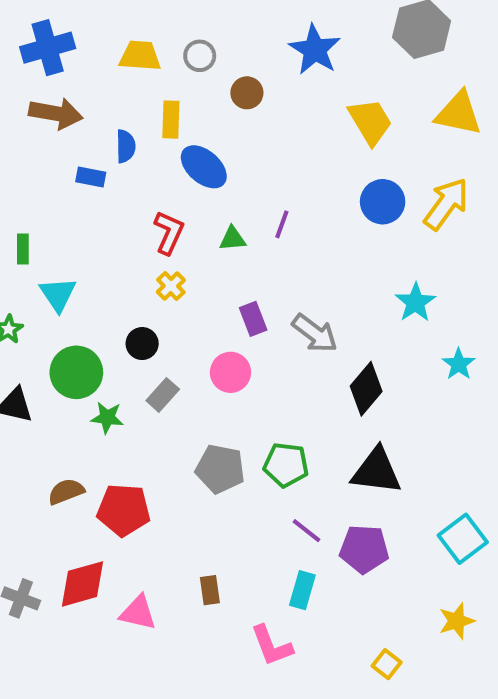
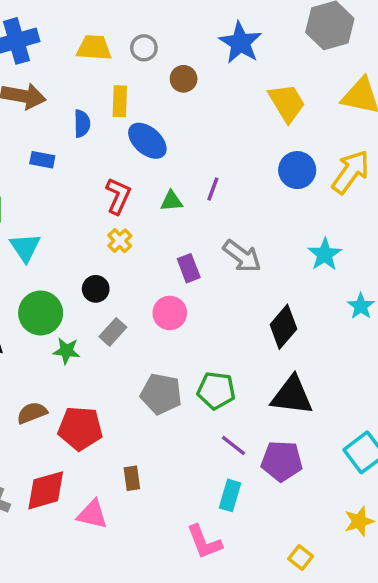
blue rectangle: (91, 177) -> (42, 160), moved
gray arrow: (315, 333) -> (242, 256), moved
brown rectangle: (210, 590) -> (132, 478), moved

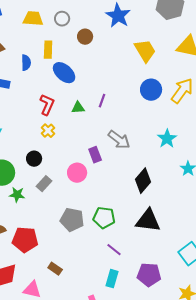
purple rectangle: (189, 268) -> (95, 155), moved
purple pentagon: (282, 461) -> (149, 275), moved
brown rectangle: (132, 478) -> (55, 269), turned -48

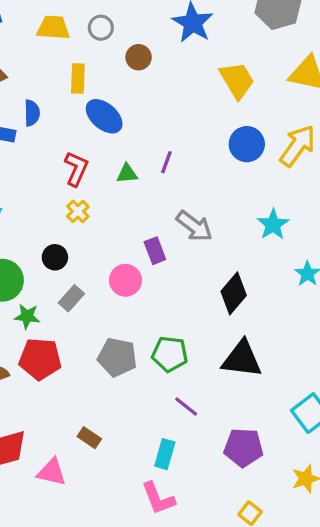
blue semicircle: (26, 63) -> (32, 113), moved
red pentagon: (25, 240) -> (40, 359), moved
cyan rectangle: (112, 279) -> (165, 454), moved

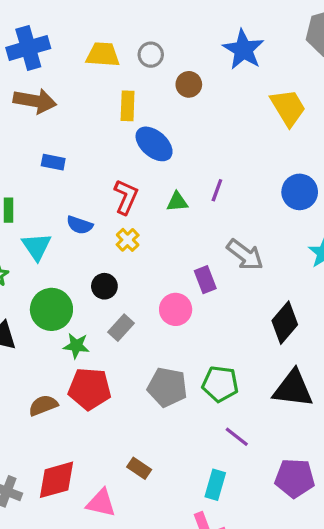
blue semicircle: (32, 113) -> (80, 225), moved, turned 110
blue circle: (247, 144) -> (300, 192), moved

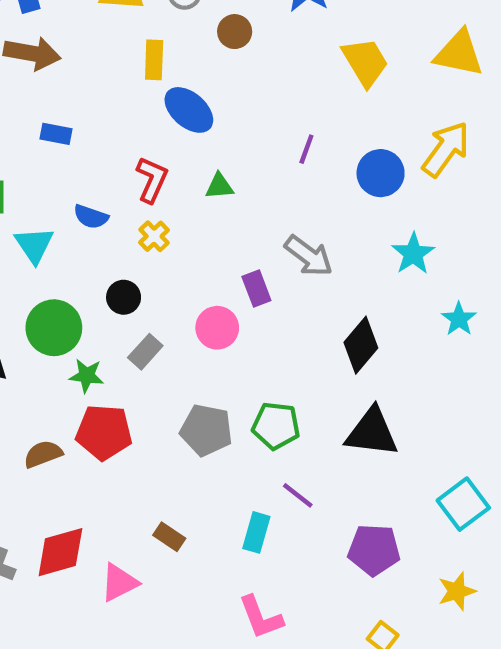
purple line: (217, 190) -> (306, 149), moved
cyan rectangle: (215, 485) -> (256, 532), moved
pink triangle: (101, 503) -> (119, 583), turned -40

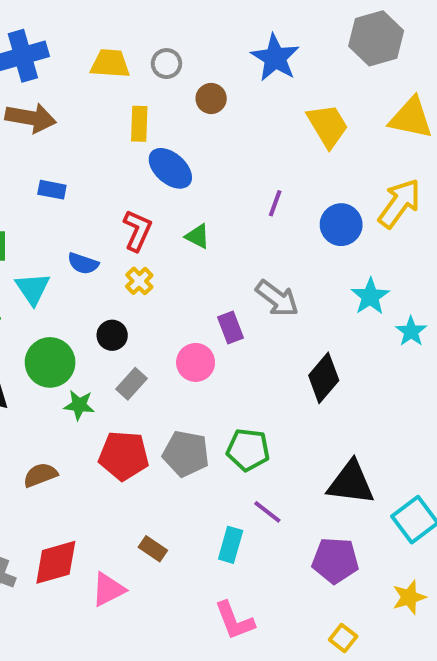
green triangle: (219, 186) -> (198, 236), turned 32
cyan star: (459, 319) -> (411, 331), moved
red pentagon: (104, 432) -> (124, 456), moved
black triangle: (372, 432) -> (351, 483), moved

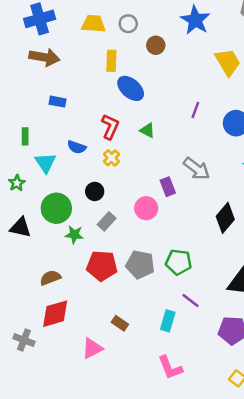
red diamond: (56, 562) -> (55, 314), moved

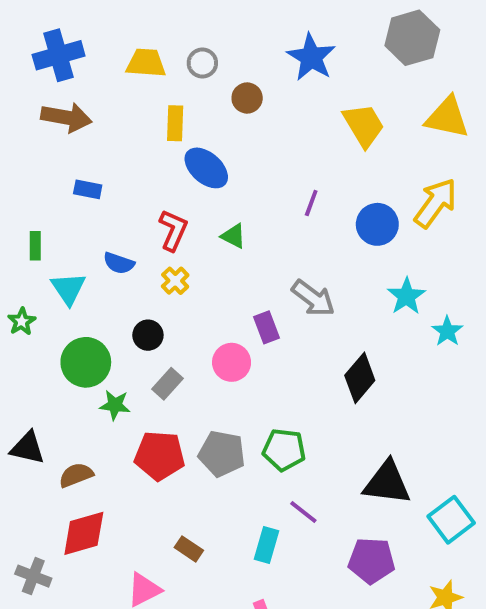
black triangle: (20, 227) -> (27, 448), moved

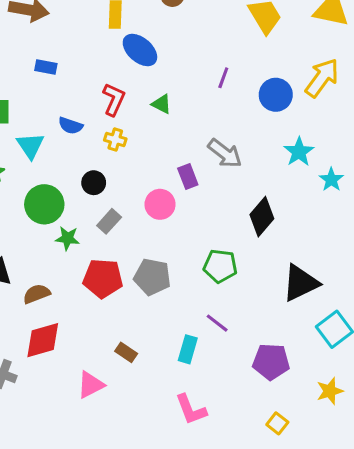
yellow cross: (175, 281) -> (115, 139), turned -30
green pentagon: (284, 450) -> (220, 266), moved
black triangle: (387, 483) -> (300, 283), moved, turned -33

